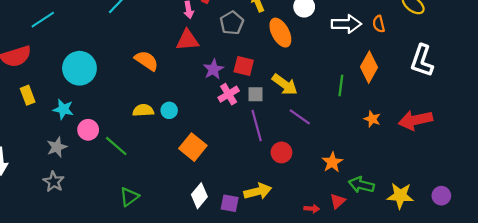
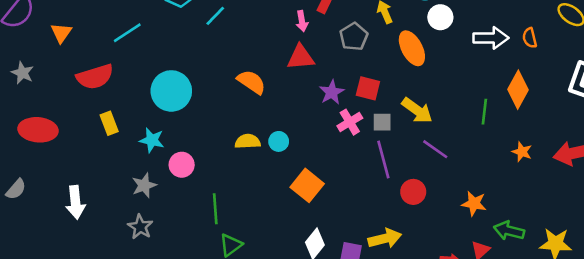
green line: (116, 146) -> (215, 209), moved, turned 45
orange star: (332, 162) -> (474, 204), turned -30

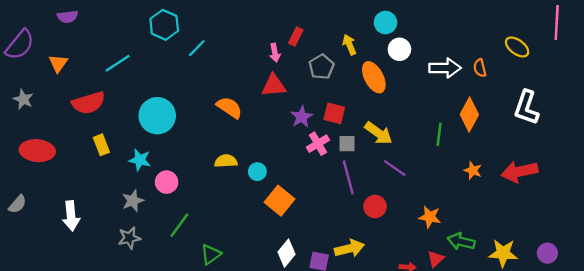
cyan circle: (279, 141) -> (257, 172), moved
green line: (215, 209) -> (179, 225), moved, turned 40
gray star: (140, 227) -> (129, 238), turned 30

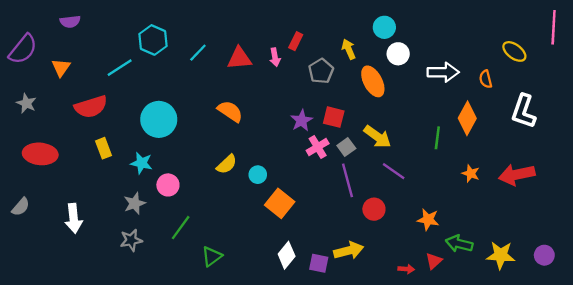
cyan hexagon: (164, 25) -> (153, 40), moved
orange semicircle: (480, 68) -> (486, 79), moved
red triangle: (274, 85) -> (239, 58), moved
gray square: (347, 144) -> (346, 147), turned -36
yellow semicircle: (226, 161) -> (227, 164), turned 140

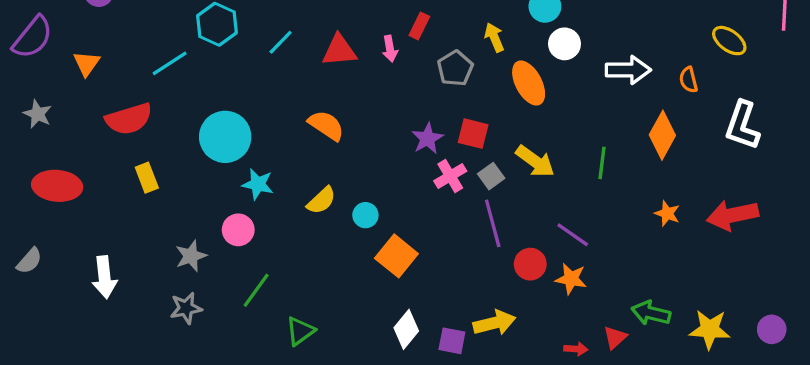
green line: (437, 138) -> (602, 163), moved
cyan star: (141, 163) -> (258, 184), moved
purple line: (394, 171) -> (573, 235), moved
orange star: (428, 220) -> (571, 279), moved

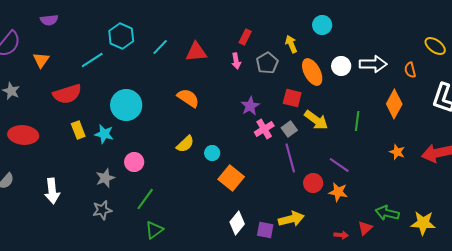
white circle: (564, 44) -> (341, 66), moved
pink arrow: (390, 49) -> (236, 61), moved
red square: (473, 134) -> (292, 98), moved
cyan star: (258, 184) -> (104, 134), moved
green triangle: (300, 331) -> (154, 230), moved

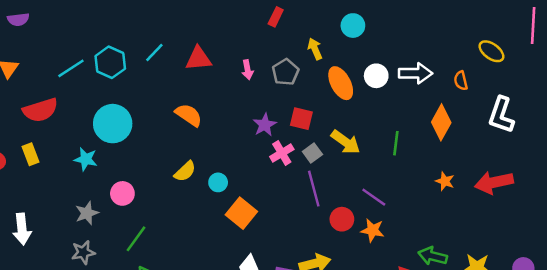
cyan hexagon: (121, 36) -> (110, 62), moved
red rectangle: (245, 37) -> (276, 17), moved
red square: (292, 98) -> (301, 119), moved
yellow rectangle: (78, 130) -> (31, 154), moved

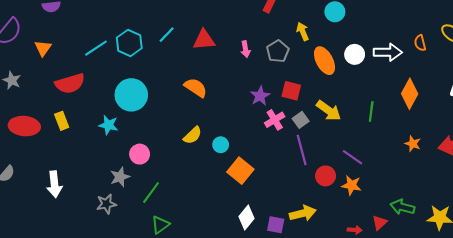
orange semicircle: (461, 81) -> (420, 43), moved
gray star: (87, 213) -> (120, 177), moved

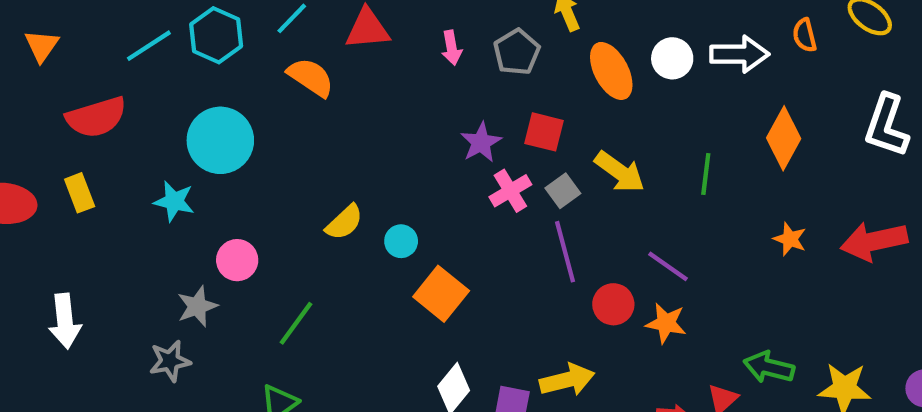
orange semicircle: (196, 88) -> (311, 77), moved
green line: (151, 193) -> (296, 323), moved

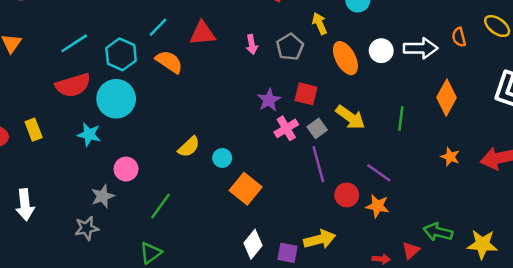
cyan hexagon: (216, 35) -> (121, 54), moved
red semicircle: (96, 117) -> (73, 85), moved

